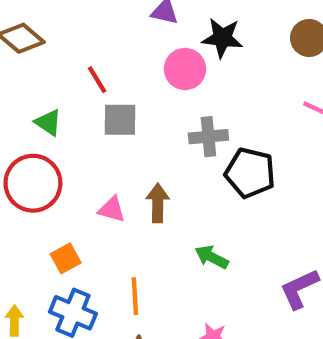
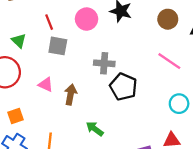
pink circle: (185, 69) -> (87, 19), moved
pink triangle: (112, 209) -> (46, 85), moved

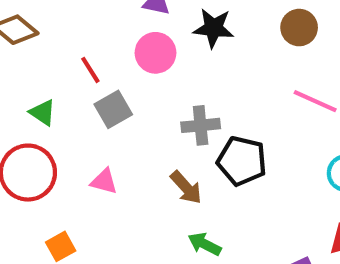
gray square: (58, 46) -> (113, 109), turned -30
brown arrow: (71, 94) -> (186, 188), moved, turned 138

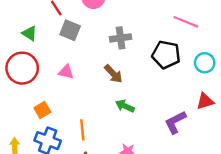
gray square: (113, 109) -> (70, 30), turned -36
black pentagon: (242, 161) -> (166, 55), moved

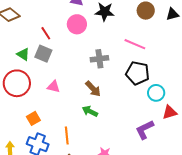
pink line: (186, 22) -> (135, 44), moved
gray square: (70, 30) -> (43, 54), moved
cyan circle: (205, 63) -> (156, 93), moved
green arrow: (125, 106) -> (90, 111), moved

